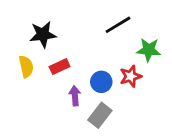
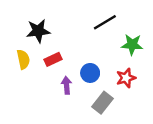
red star: (131, 76) -> (126, 78), moved
gray rectangle: (100, 115) -> (102, 103), moved

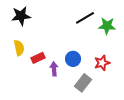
black star: (38, 31) -> (21, 16), moved
green star: (132, 45) -> (107, 26), moved
red rectangle: (53, 59) -> (38, 58), moved

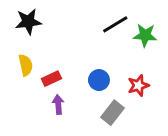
purple arrow: (54, 69) -> (58, 104), moved

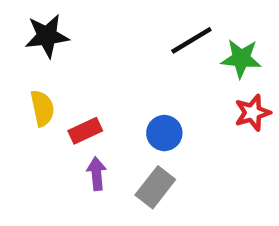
red star: (138, 85) -> (252, 113), moved
gray rectangle: (113, 113) -> (155, 187), moved

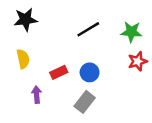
black line: (191, 40) -> (88, 29), moved
red rectangle: (85, 131) -> (59, 72), moved
purple arrow: (97, 174) -> (37, 95), moved

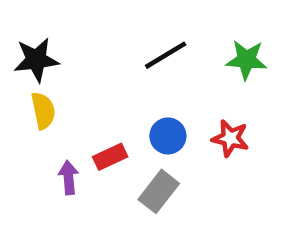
black star: (26, 19) -> (36, 60), moved
red star: (138, 61) -> (230, 138), moved, turned 30
red rectangle: (59, 72) -> (110, 157), moved

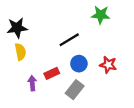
black line: (166, 55) -> (69, 40), moved
green star: (246, 60) -> (101, 15), moved

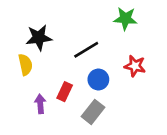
black star: (17, 28) -> (39, 38), moved
red star: (108, 65) -> (135, 66), moved
red rectangle: (52, 73) -> (65, 92), turned -40

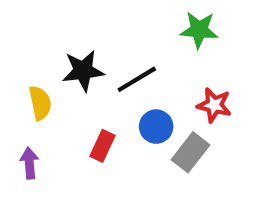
black star: (39, 38) -> (83, 71), moved
purple arrow: (40, 104) -> (29, 163), moved
gray rectangle: (93, 112) -> (191, 152), moved

